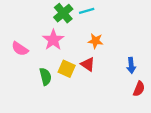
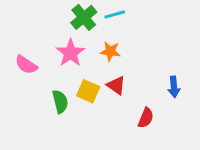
orange star: (96, 41) -> (110, 51), moved
red semicircle: (139, 89) -> (146, 118), moved

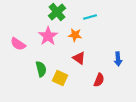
cyan line: (115, 14) -> (90, 17), moved
yellow square: (88, 91) -> (60, 78), moved

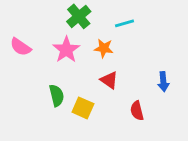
pink semicircle: (18, 44) -> (21, 47), moved
red semicircle: (99, 80) -> (137, 111), turned 144

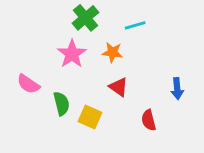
pink semicircle: (21, 47) -> (28, 84), moved

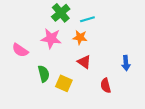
cyan line: (135, 25) -> (87, 19), moved
pink star: (72, 54) -> (51, 38), turned -30
pink semicircle: (28, 84) -> (20, 50), moved

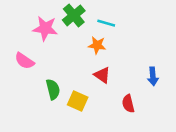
cyan line: (87, 19) -> (106, 23), turned 32
pink star: (51, 38) -> (45, 28), moved

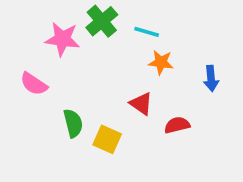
orange star: (97, 45) -> (161, 62), moved
blue arrow: (153, 76) -> (211, 78), moved
red semicircle: (128, 104) -> (177, 125), moved, turned 90

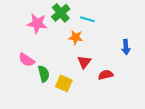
orange star: (161, 62) -> (76, 37), moved
pink semicircle: (34, 84) -> (27, 60), moved
red triangle: (141, 104) -> (84, 62), turned 32

